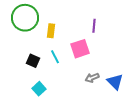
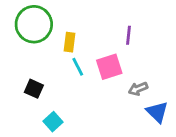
cyan line: (55, 57) -> (78, 67), moved
black square: (33, 61) -> (34, 89), moved
gray arrow: (92, 78) -> (138, 89), moved

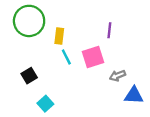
black square: (34, 89) -> (29, 76), turned 35
blue triangle: (157, 112) -> (134, 95), turned -42

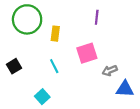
purple line: (109, 30) -> (97, 17), moved
cyan line: (66, 57) -> (54, 66), moved
black square: (29, 76) -> (14, 66), moved

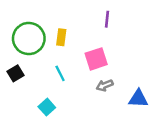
green circle: (27, 19) -> (29, 39), moved
gray arrow: (110, 71) -> (105, 85), moved

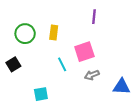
green circle: (29, 39) -> (25, 34), size x0.7
cyan line: (60, 73) -> (62, 64), moved
cyan square: (47, 107) -> (41, 94), turned 32

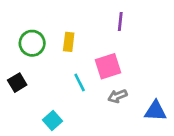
cyan square: (41, 94) -> (52, 120), turned -32

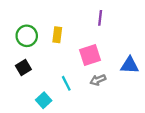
black square: (17, 83) -> (23, 67), moved
cyan line: (80, 83) -> (66, 83), moved
blue triangle: (155, 111) -> (130, 65), moved

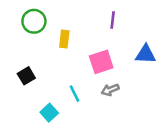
green circle: (27, 36) -> (34, 21), moved
blue triangle: (130, 65) -> (146, 54), moved

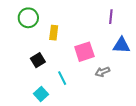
purple line: (113, 20) -> (111, 17), moved
black square: (26, 76) -> (38, 60), moved
gray arrow: (110, 90) -> (102, 72), moved

